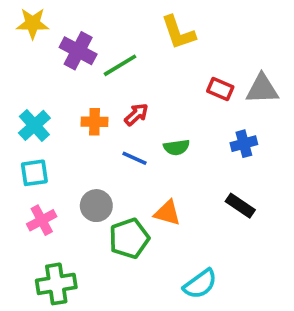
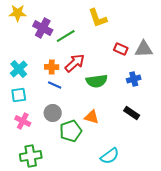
red arrow: (136, 115) -> (75, 63), size x1.5
green semicircle: (176, 147) -> (97, 81), size x1.5
blue line: (135, 158) -> (55, 85), moved
pink cross: (42, 220) -> (23, 121), turned -35

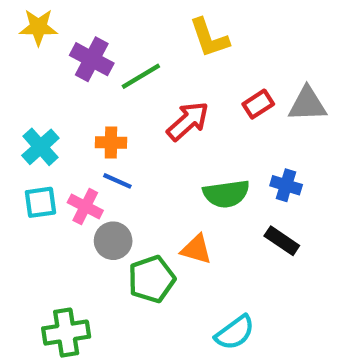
red rectangle: (121, 49) -> (258, 104), turned -56
red arrow: (75, 63) -> (188, 121), moved
blue cross: (134, 79) -> (286, 185), moved, turned 32
green semicircle: (97, 81) -> (226, 194), moved
pink cross: (23, 121) -> (85, 207), moved

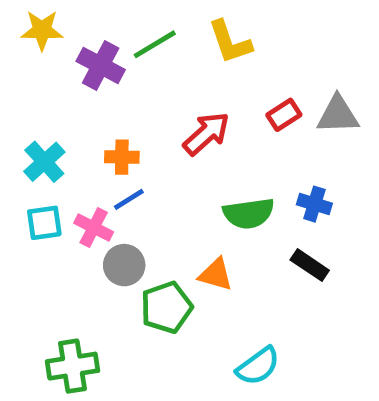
green line: (141, 76) -> (155, 44), moved
blue line: (117, 181) -> (129, 199), turned -56

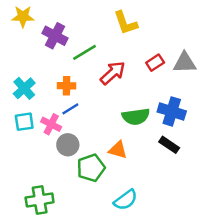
green line: (155, 44) -> (84, 52), moved
blue cross: (314, 204) -> (172, 111), size x1.5
cyan semicircle: (258, 366) -> (126, 200), moved

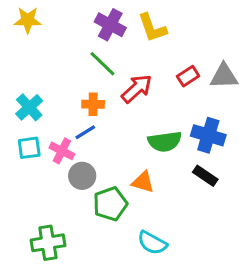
purple cross: (55, 36) -> (110, 25), moved
green line: (84, 52) -> (102, 64), turned 75
orange cross: (67, 86) -> (93, 104), moved
cyan semicircle: (126, 200) -> (152, 243), turned 65

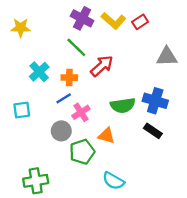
yellow star: (28, 20) -> (21, 28), moved
yellow L-shape: (152, 28) -> (113, 21), turned -30
red rectangle: (188, 76) -> (140, 22), moved
cyan cross: (29, 107) -> (39, 72), moved
pink cross: (62, 151) -> (81, 112), moved, turned 30

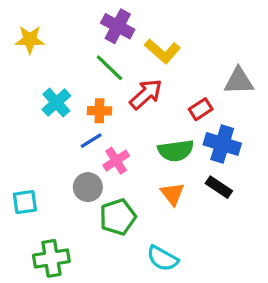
yellow L-shape: (113, 21) -> (162, 51), moved
red rectangle: (140, 22) -> (201, 109), moved
cyan square: (22, 110) -> (25, 202), moved
orange triangle: (106, 136) -> (172, 194), moved, turned 36

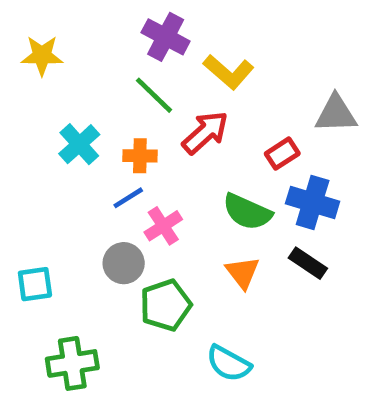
green semicircle: (176, 151) -> (247, 212), turned 32

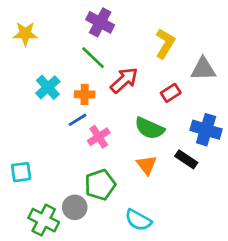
yellow L-shape: (229, 72) -> (165, 44), moved, turned -100
blue cross: (313, 202) -> (206, 130), moved
gray circle: (124, 263) -> (75, 207), moved
green cross: (72, 363) -> (44, 220), turned 36

